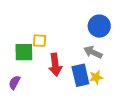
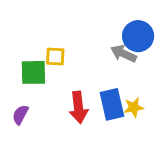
gray arrow: (93, 52) -> (124, 54), moved
red arrow: (55, 65) -> (78, 107), moved

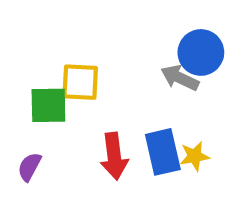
yellow square: (55, 56) -> (80, 82), size x1.4

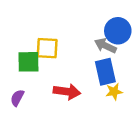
blue rectangle: (163, 152) -> (105, 72), moved
red arrow: (114, 156) -> (67, 92), turned -75

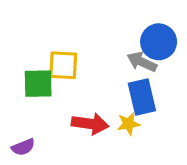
yellow star: (114, 92) -> (128, 124), moved
purple semicircle: (17, 98) -> (23, 147), moved, turned -140

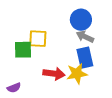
blue circle: (159, 42) -> (81, 20), moved
yellow star: (128, 124) -> (77, 74), size x1.5

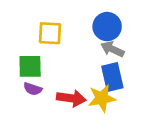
yellow square: (38, 39) -> (50, 33), moved
purple semicircle: (14, 88) -> (33, 89), moved, turned 40

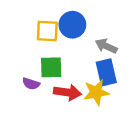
blue circle: (107, 27) -> (72, 25), moved
green square: (30, 66) -> (51, 67), moved

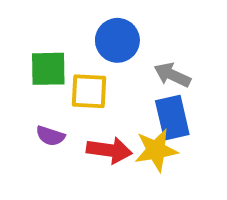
yellow square: (47, 31) -> (89, 91), moved
green square: (51, 67) -> (48, 69), moved

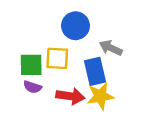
green square: (48, 69) -> (31, 65), moved
blue rectangle: (172, 118) -> (95, 71), moved

